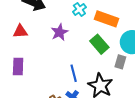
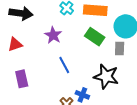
blue line: (74, 73) -> (64, 65), moved

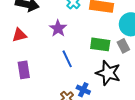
green rectangle: (95, 37) -> (100, 44), moved, turned -30
gray rectangle: (120, 48) -> (123, 46), turned -32

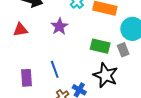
blue line: (67, 59) -> (55, 69), moved
purple rectangle: (24, 70) -> (26, 78), moved

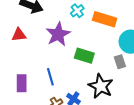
purple star: (59, 26) -> (58, 34), size x1.4
green rectangle: (100, 46) -> (84, 56), moved

